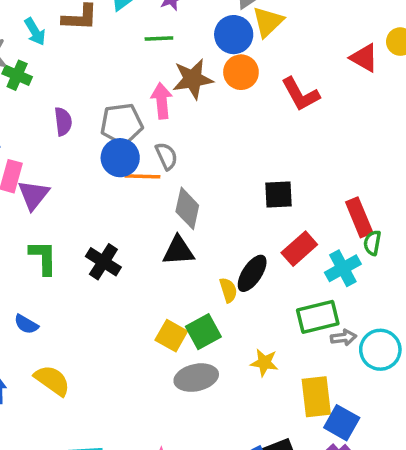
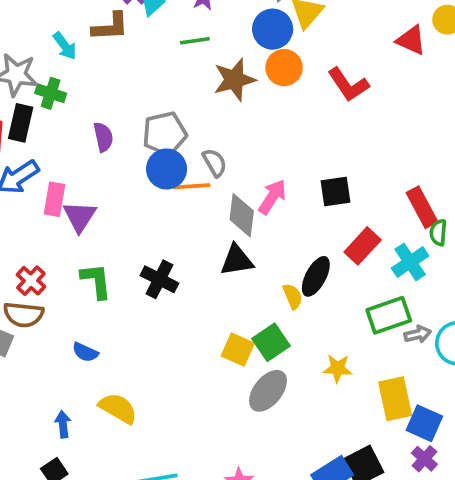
pink arrow: (162, 101) -> (272, 197), moved, turned 44
gray ellipse: (196, 378) -> (268, 391), turned -33

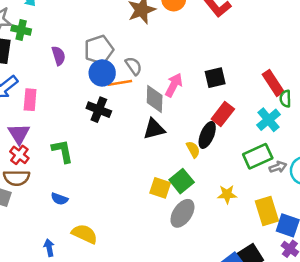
purple triangle: (80, 217) -> (19, 134), moved
red rectangle: (363, 246) -> (223, 114), moved
black cross: (159, 279) -> (99, 110), moved

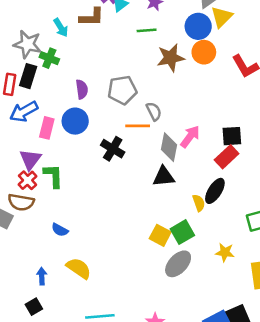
blue circle: (102, 73) -> (75, 121), moved
red rectangle: (223, 114) -> (227, 157), moved
green L-shape: (62, 151) -> (53, 176), moved

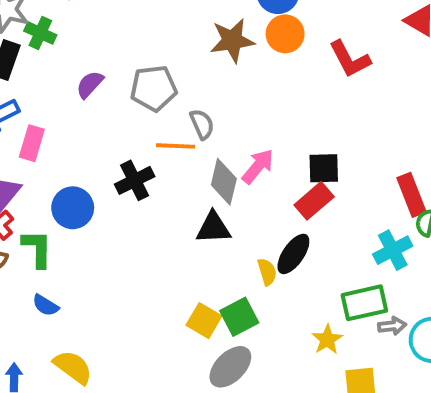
purple semicircle: (82, 89) -> (90, 84), turned -132
blue circle: (75, 121) -> (73, 208), moved
black cross: (113, 149) -> (135, 180), turned 30
green L-shape: (53, 176) -> (37, 248), moved
yellow star: (225, 252) -> (327, 340), moved, turned 30

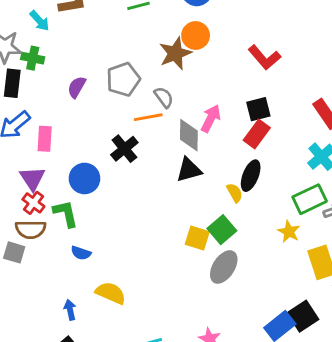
orange circle: (285, 34) -> (196, 36), moved
brown star: (232, 40) -> (175, 53), moved
red L-shape: (350, 59) -> (264, 57), moved

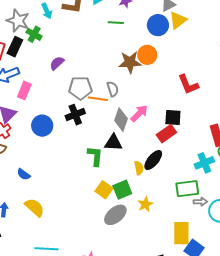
gray pentagon: (123, 79) -> (80, 88), moved
green L-shape: (66, 213) -> (95, 156), moved
yellow star: (289, 232) -> (145, 204), moved

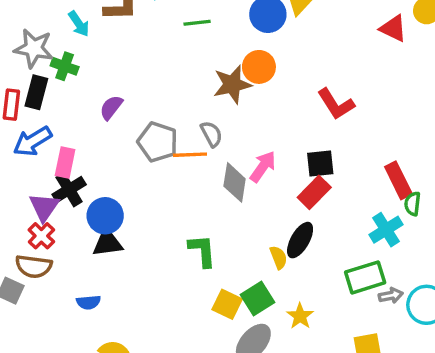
gray pentagon: (80, 88) -> (158, 142), turned 30
black cross: (75, 115) -> (69, 190), moved
black triangle: (113, 143) -> (107, 243), moved
blue semicircle: (24, 174) -> (89, 302), turned -32

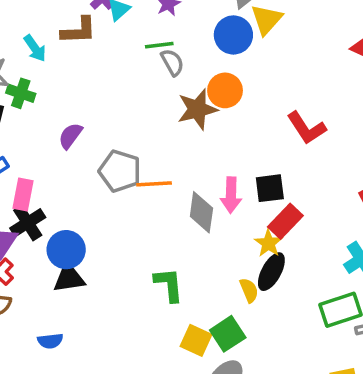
gray semicircle: (211, 134) -> (172, 62), moved
black square: (320, 164) -> (270, 188), moved
pink arrow: (263, 167) -> (231, 195), turned 148
yellow star: (300, 316) -> (268, 243), moved

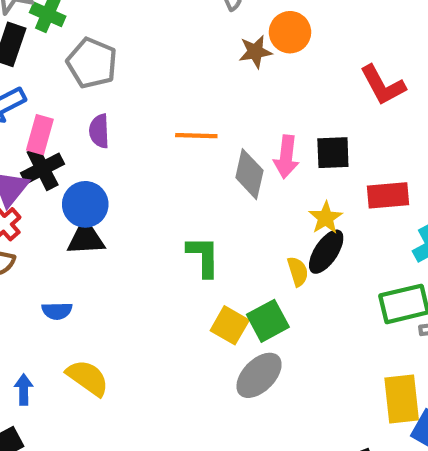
brown star: (197, 109) -> (255, 52), size x0.7
purple semicircle: (70, 136) -> (99, 131), moved, turned -44
gray pentagon: (120, 171) -> (92, 63), moved
red rectangle: (285, 221) -> (388, 195), moved, turned 36

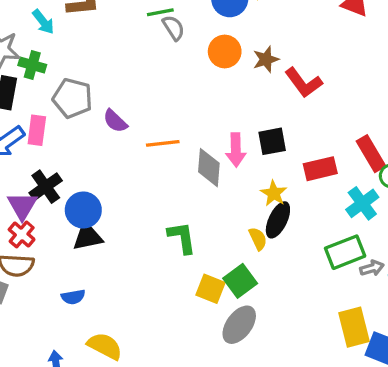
brown star: (255, 52) -> (266, 59), moved
purple semicircle: (99, 131) -> (115, 121), moved, turned -36
pink rectangle: (40, 135) -> (37, 130), moved

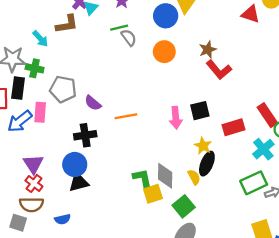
brown star: (266, 59) -> (208, 50), moved
gray diamond: (209, 168) -> (165, 176), moved
black cross: (46, 187) -> (85, 135), moved, turned 30
yellow square: (210, 289) -> (153, 194), moved, turned -36
blue semicircle: (73, 297) -> (63, 219), moved

